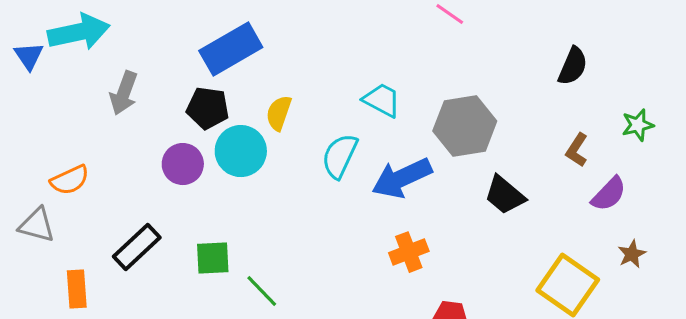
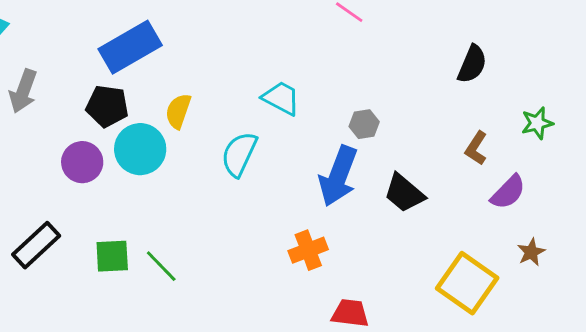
gray hexagon: (465, 126) -> (364, 124), size x0.5
blue arrow: (402, 178) -> (338, 176), moved, turned -44
green line: (262, 291) -> (161, 266), moved

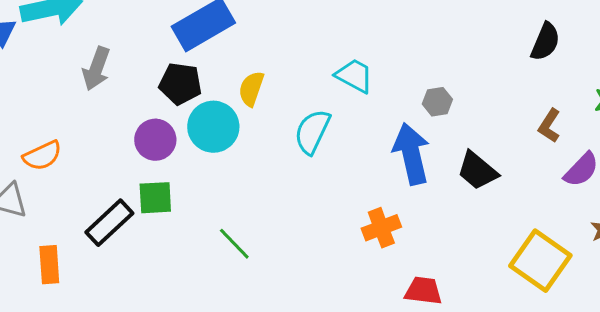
blue arrow: (338, 176) -> (411, 154), turned 146
green square: (112, 256) -> (155, 198), moved

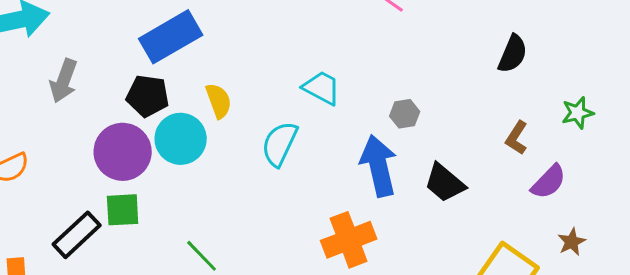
yellow semicircle: (251, 89) -> (219, 101), turned 141
purple circle: (155, 140) -> (123, 152), size x1.4
orange cross: (381, 228) -> (349, 240), size x1.4

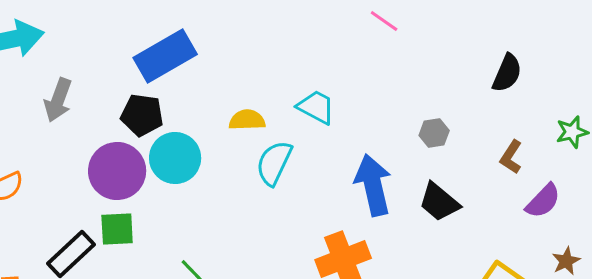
yellow semicircle: (219, 101) -> (247, 120), moved, turned -72
gray hexagon: (405, 114) -> (434, 133), moved

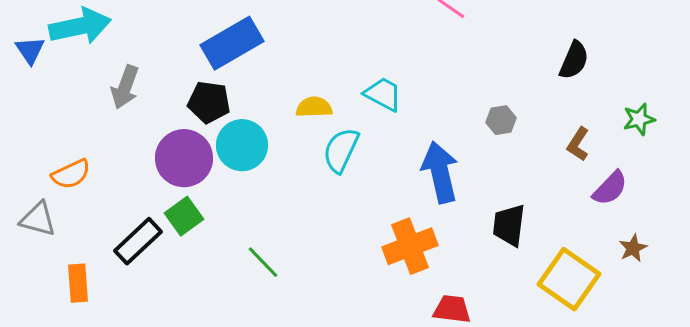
black trapezoid: (439, 202) -> (509, 225), moved, turned 57
green square: (117, 229) -> (184, 216), turned -33

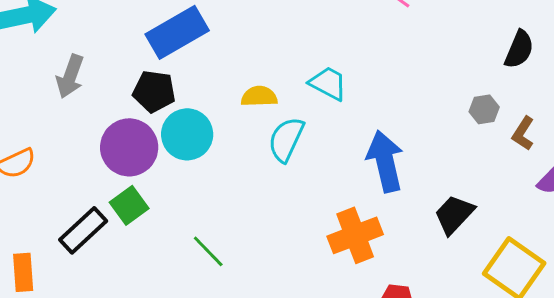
gray hexagon: (501, 120) -> (484, 109), moved
black trapezoid: (509, 225) -> (454, 214), turned 36

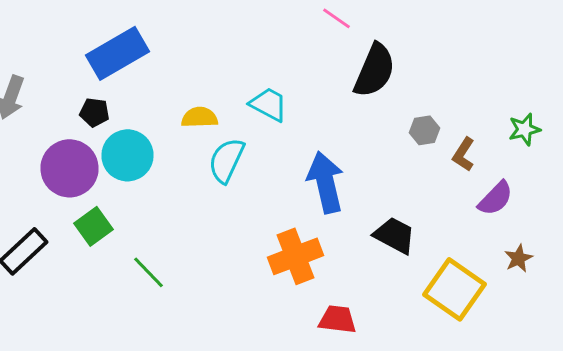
black semicircle: (519, 49) -> (374, 70), moved, size x1.4
black pentagon: (154, 91) -> (94, 112), size x0.7
green square: (129, 205) -> (94, 226), moved
black trapezoid: (454, 214) -> (394, 235), turned 75

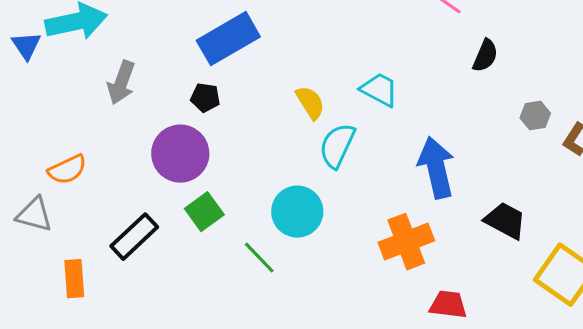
black semicircle: (374, 70) -> (485, 56), size x0.6
yellow semicircle: (200, 117) -> (310, 103), turned 60
cyan circle: (128, 155) -> (297, 212), moved

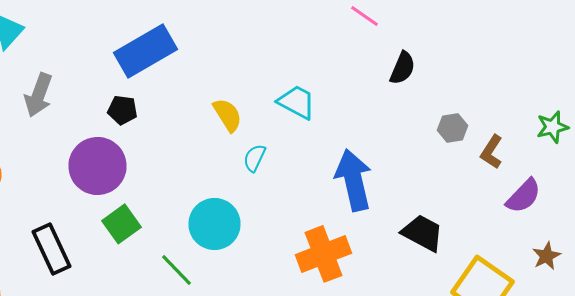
cyan semicircle: (337, 146) -> (254, 158), size x0.6
black rectangle: (134, 237) -> (52, 249), turned -72

